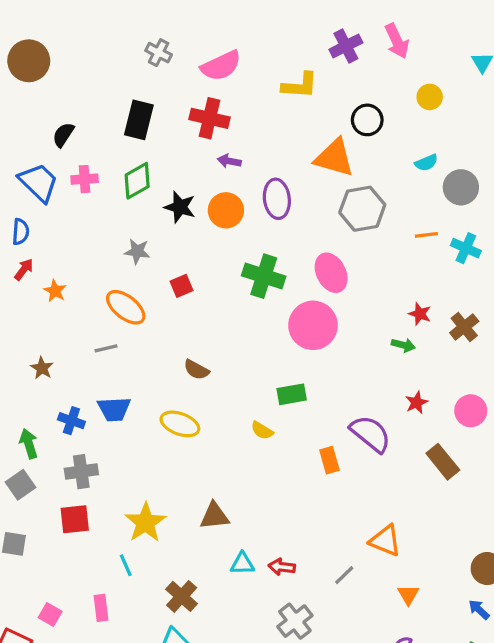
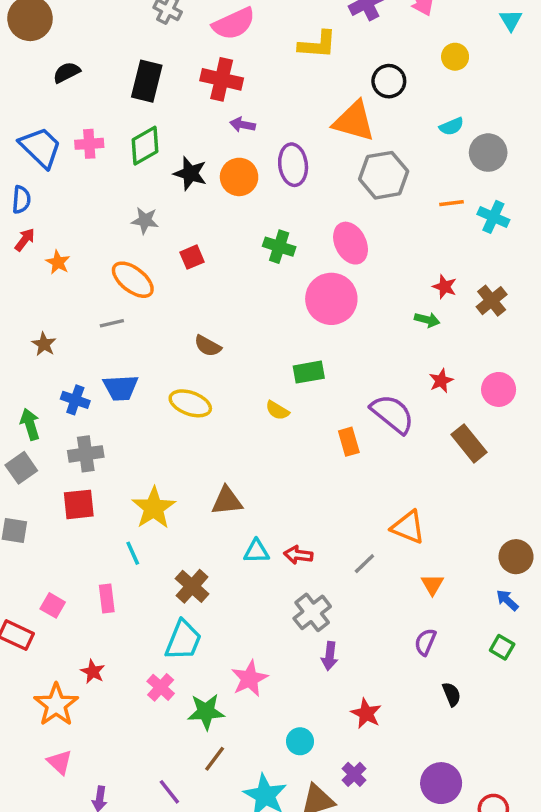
black semicircle: (63, 135) -> (67, 72), moved, turned 30
green cross: (264, 276) -> (279, 247), size x0.7

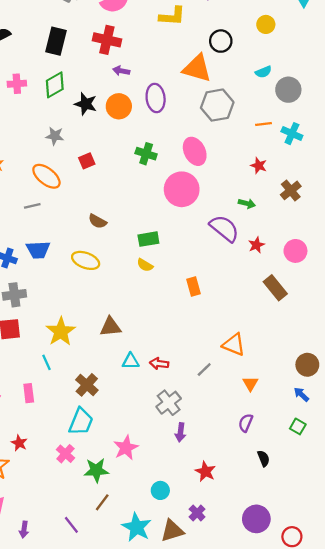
red star: (445, 287) -> (259, 166), moved
green rectangle: (309, 372) -> (148, 239), moved
purple semicircle: (392, 414) -> (224, 228), moved

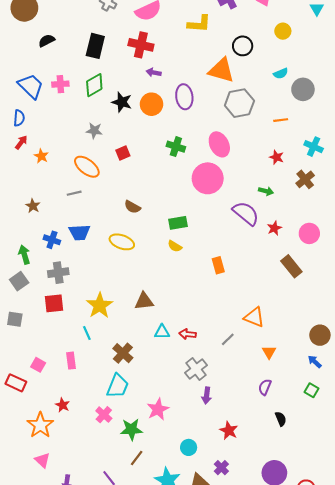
cyan cross: (292, 134) -> (314, 147), moved

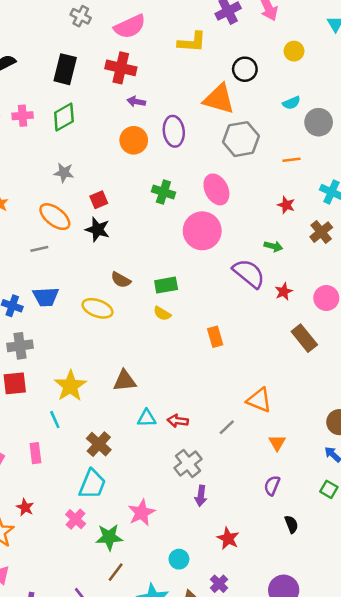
black star: (122, 102) -> (98, 229), moved
brown semicircle: (132, 207) -> (121, 280), moved

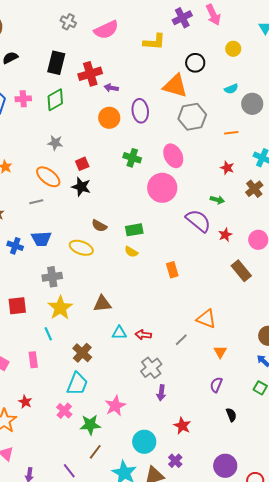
red cross: (121, 68) -> (90, 74), moved, turned -30
gray cross: (20, 346) -> (52, 277), moved
cyan circle: (179, 559) -> (144, 442), size x1.5

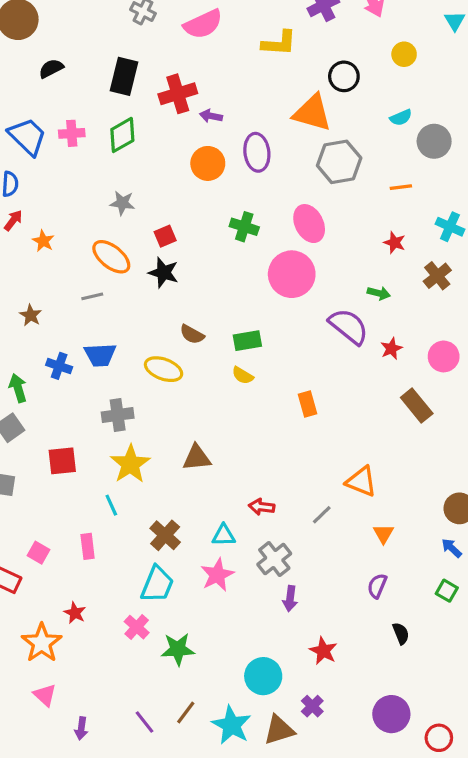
cyan triangle: (119, 333) -> (224, 535), moved
pink star: (115, 406) -> (217, 575), moved
brown line: (95, 452) -> (186, 713), moved

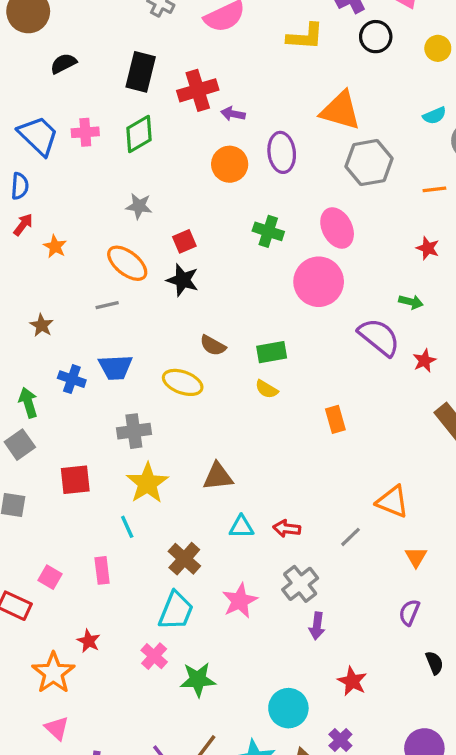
black circle: (344, 76) -> (376, 37), moved
cyan triangle: (224, 535) -> (241, 527), moved

